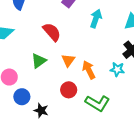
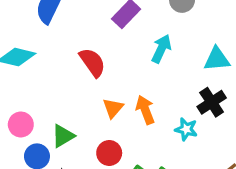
green triangle: (39, 61) -> (63, 136), moved
orange arrow: (89, 70) -> (145, 110), moved

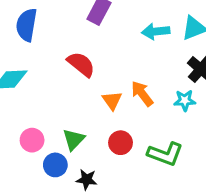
cyan arrow: (161, 49) -> (156, 31), moved, turned -104

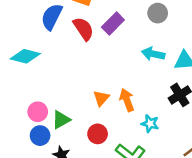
red semicircle: (81, 64) -> (83, 29), moved
cyan star: (185, 100) -> (150, 124), moved
pink circle: (32, 140) -> (38, 112), moved

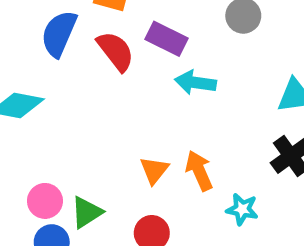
purple rectangle: (113, 23) -> (166, 39), turned 75
cyan arrow: (153, 54) -> (195, 82), moved

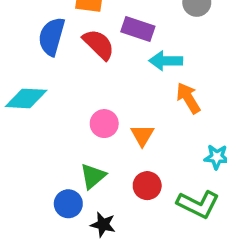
orange arrow: (199, 171) -> (188, 98), moved
pink circle: (45, 201) -> (104, 124), moved

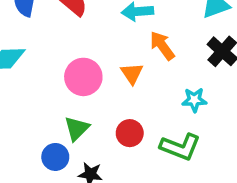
pink circle: (104, 124) -> (83, 77), size x1.4
orange triangle: (142, 135) -> (132, 73), moved

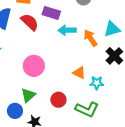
orange arrow: (162, 46) -> (91, 38), moved
orange triangle: (132, 73) -> (79, 73), moved, turned -32

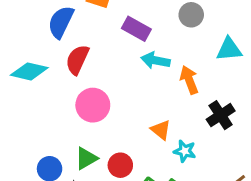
red semicircle: (30, 22) -> (77, 60), moved, turned -120
cyan triangle: (112, 29) -> (229, 49), moved
green triangle: (28, 95) -> (86, 158), moved

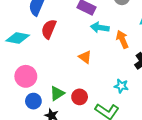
pink circle: (93, 105) -> (26, 76), moved
orange triangle: (161, 130) -> (85, 57), moved

